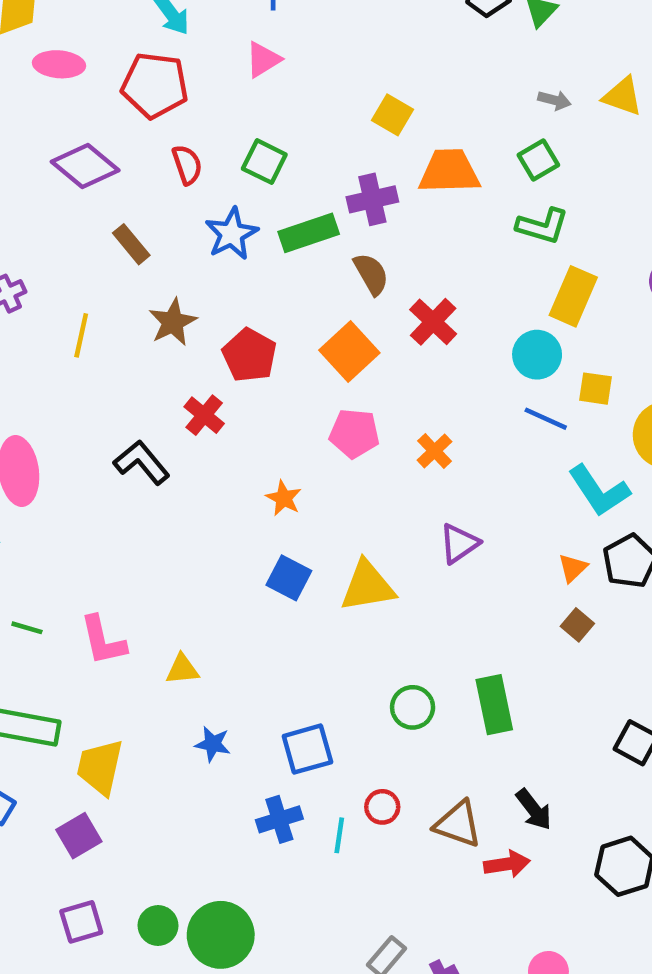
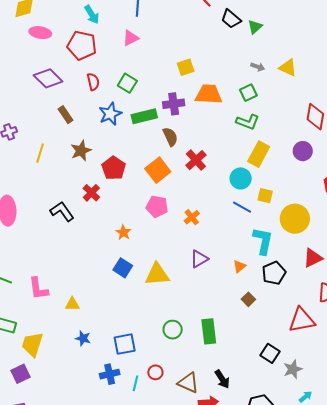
yellow square: (392, 115) -> (186, 67), turned 36
cyan L-shape: (599, 491) -> (263, 241), turned -140
orange triangle: (573, 568) -> (239, 266), moved

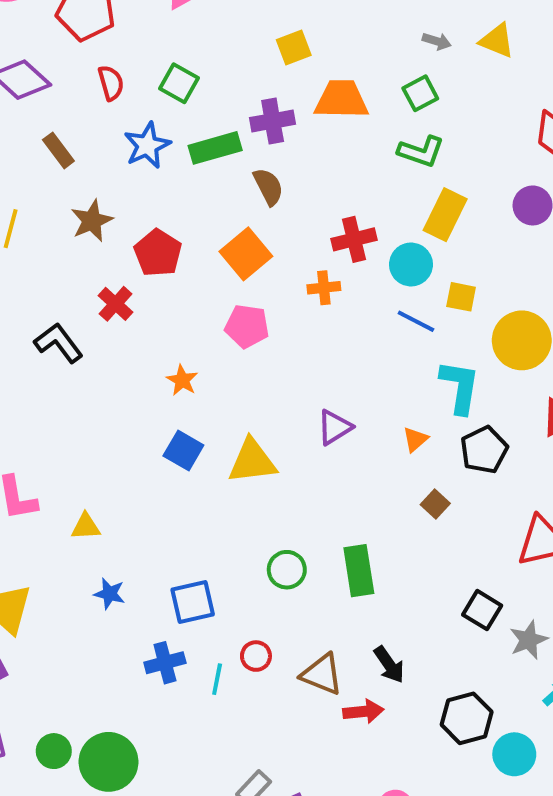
red cross: (196, 160) -> (354, 239), moved, turned 30
orange cross: (192, 217) -> (324, 288), moved, turned 35

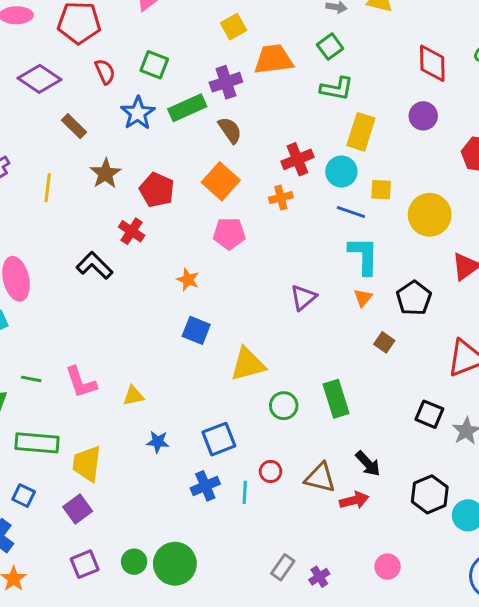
cyan L-shape: (460, 387) -> (364, 255), moved
yellow triangle: (252, 461) -> (248, 364), moved

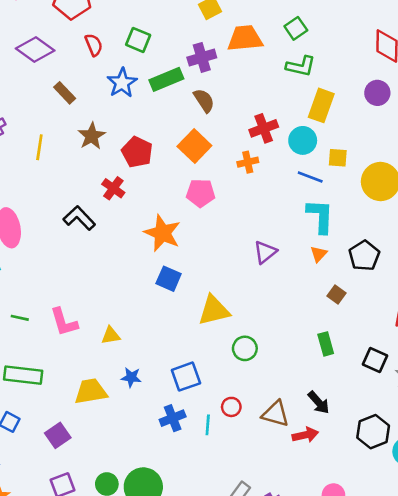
orange star: (188, 280) -> (162, 233), size x1.8
green rectangle: (336, 399) -> (326, 344), moved, size x0.7
yellow trapezoid: (87, 464) -> (91, 391), moved, turned 72

